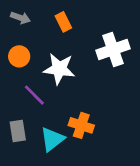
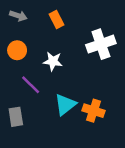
white star: (59, 69) -> (53, 61), size x0.7
orange cross: (81, 125) -> (94, 111), moved
cyan triangle: (52, 139) -> (65, 104), moved

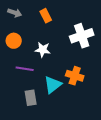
purple line: (31, 85) -> (25, 69), turned -36
orange cross: (94, 111) -> (75, 76), moved
gray rectangle: (16, 117) -> (31, 98), moved

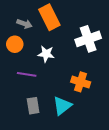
gray arrow: (15, 13) -> (24, 24), moved
orange rectangle: (46, 16) -> (49, 17), size x1.6
cyan triangle: (53, 85) -> (62, 106), moved

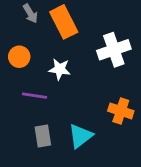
gray arrow: (24, 24) -> (30, 14), moved, turned 40
orange cross: (81, 82) -> (121, 111), moved

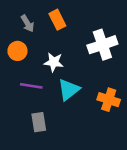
gray arrow: (30, 14) -> (27, 23), moved
orange rectangle: (64, 22) -> (57, 20), size x0.7
cyan triangle: (80, 136) -> (69, 90), moved

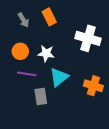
white cross: (102, 45) -> (88, 38), turned 35
orange circle: (17, 51) -> (20, 51), moved
gray rectangle: (39, 122) -> (41, 96), moved

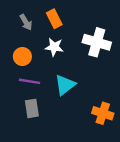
white star: (46, 53) -> (54, 47), moved
orange cross: (93, 86) -> (103, 113), moved
gray rectangle: (41, 96) -> (32, 108), moved

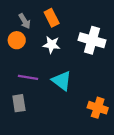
orange circle: (22, 57) -> (17, 40), moved
cyan triangle: (65, 85) -> (62, 81), turned -45
gray rectangle: (32, 108) -> (19, 103), moved

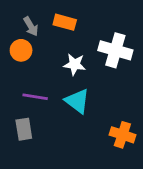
orange rectangle: (52, 18) -> (65, 22), turned -48
white star: (52, 45) -> (75, 64), moved

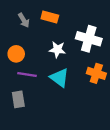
orange circle: (21, 50) -> (16, 54), moved
orange cross: (122, 135) -> (96, 73), moved

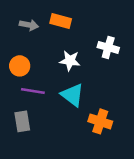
gray arrow: (24, 20) -> (29, 25), turned -48
white cross: (89, 39) -> (108, 47), size x0.7
orange cross: (96, 73) -> (100, 121), moved

